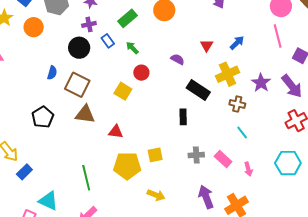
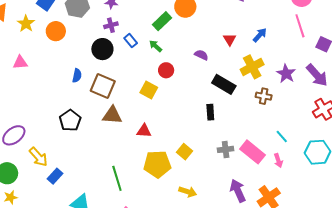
green rectangle: (128, 18) -> (162, 21), moved
cyan line: (242, 132) -> (282, 136), moved
yellow square: (155, 155) -> (185, 152), turned -35
pink rectangle: (223, 159) -> (253, 152), size x1.4

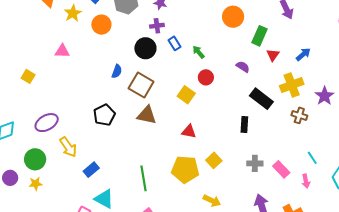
green rectangle: (162, 21) -> (260, 36), moved, turned -30
red triangle: (144, 131) -> (189, 131), moved
pink rectangle: (253, 152) -> (281, 169), size x0.7
blue rectangle: (55, 176) -> (91, 170), moved

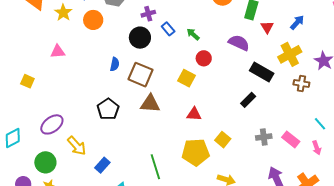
purple semicircle: (243, 67) -> (239, 43), size x1.5
black rectangle: (244, 125) -> (248, 100), turned 49

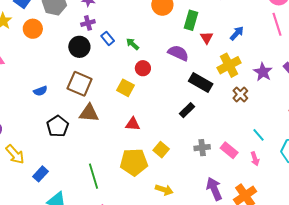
blue semicircle: (115, 64) -> (40, 91), moved, turned 56
brown cross: (301, 84) -> (240, 94), turned 35
black pentagon: (108, 109) -> (58, 126), moved

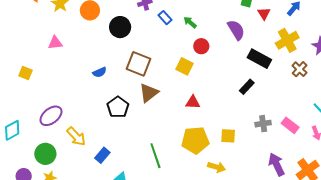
black circle: (79, 47) -> (120, 27), moved
purple semicircle: (178, 53) -> (236, 30), turned 35
brown triangle: (89, 113) -> (149, 93), turned -40
yellow square: (161, 150) -> (228, 136), moved, turned -35
yellow arrow: (164, 190) -> (217, 167), moved

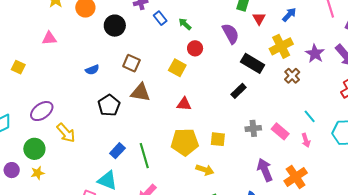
brown square: (138, 64) -> (131, 63), size x0.7
brown triangle: (149, 93) -> (140, 92), turned 45
blue rectangle: (102, 155) -> (117, 151), moved

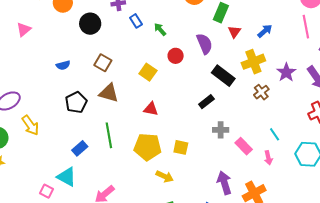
pink triangle: (49, 38) -> (24, 29), turned -42
red circle: (195, 48) -> (176, 56), moved
gray cross: (253, 128) -> (221, 130), moved
green line: (144, 156) -> (109, 135), moved

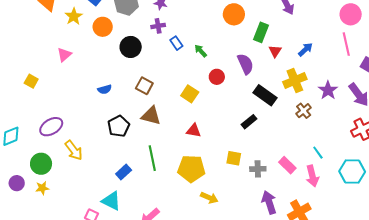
gray cross: (221, 130) -> (258, 169), moved
yellow square: (181, 147) -> (234, 158), moved
pink arrow: (268, 158) -> (312, 176), size x1.5

